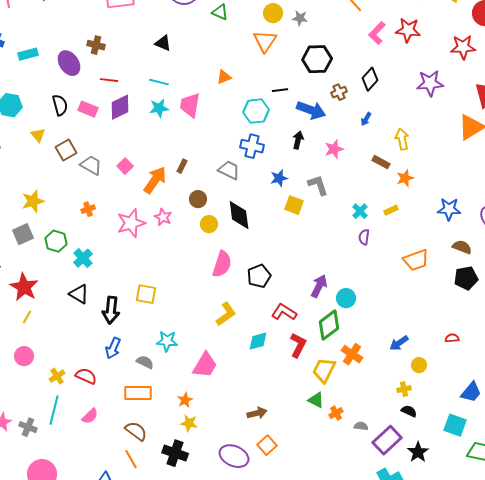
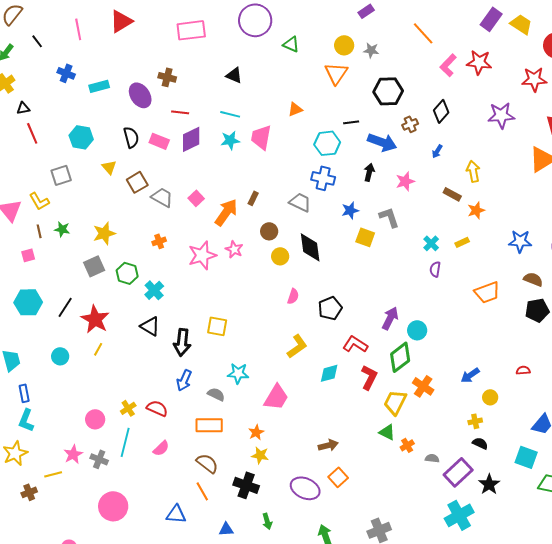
pink semicircle: (222, 264) -> (293, 296), size x0.6
pink circle: (24, 356) -> (95, 419), moved

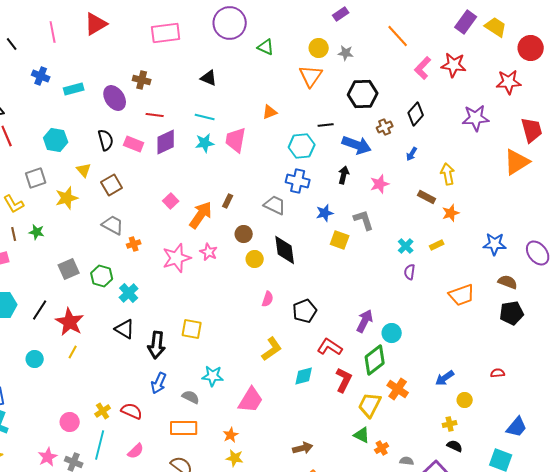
gray trapezoid: (162, 197) -> (113, 225), moved
yellow star: (104, 233) -> (67, 198), moved

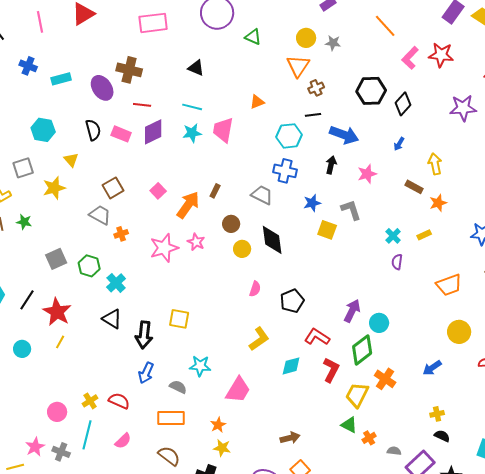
brown cross: (142, 80) -> (129, 70), size x1.4
black hexagon: (363, 94) -> (371, 91), moved
brown cross: (385, 127) -> (316, 88), moved
brown square: (112, 185) -> (113, 188), moved
yellow circle: (465, 400) -> (459, 332), moved, size x1.5

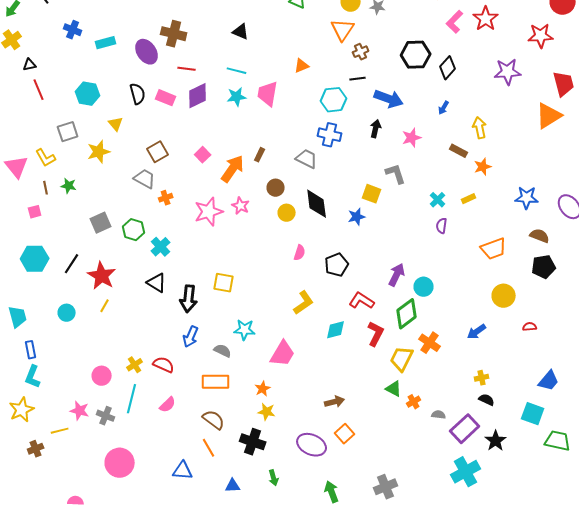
red star: (441, 55) -> (486, 19), turned 30
blue star: (312, 203) -> (357, 217), moved
pink star: (35, 447) -> (80, 411), turned -30

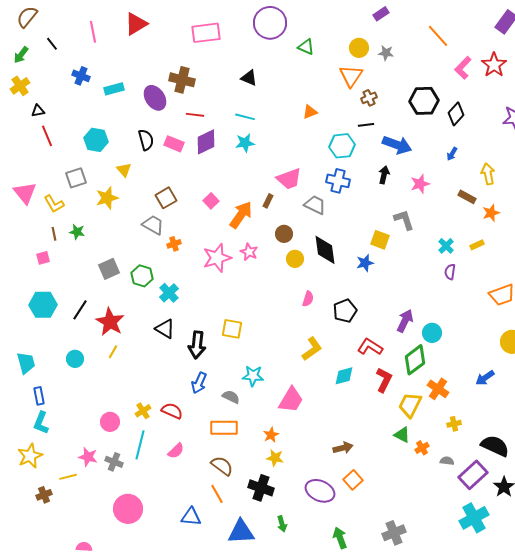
pink trapezoid: (268, 94) -> (289, 179), moved, turned -120
pink triangle: (17, 167) -> (25, 193), moved
yellow cross: (482, 378) -> (454, 424), moved
black semicircle: (487, 400) -> (495, 446), size x1.8
blue triangle: (233, 486) -> (241, 532), size x1.8

